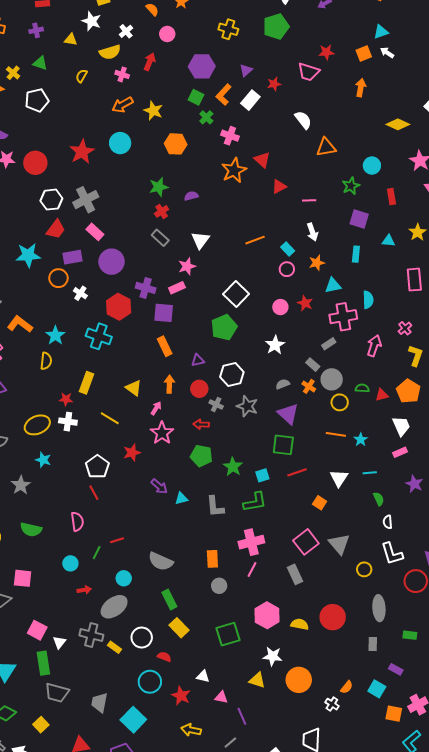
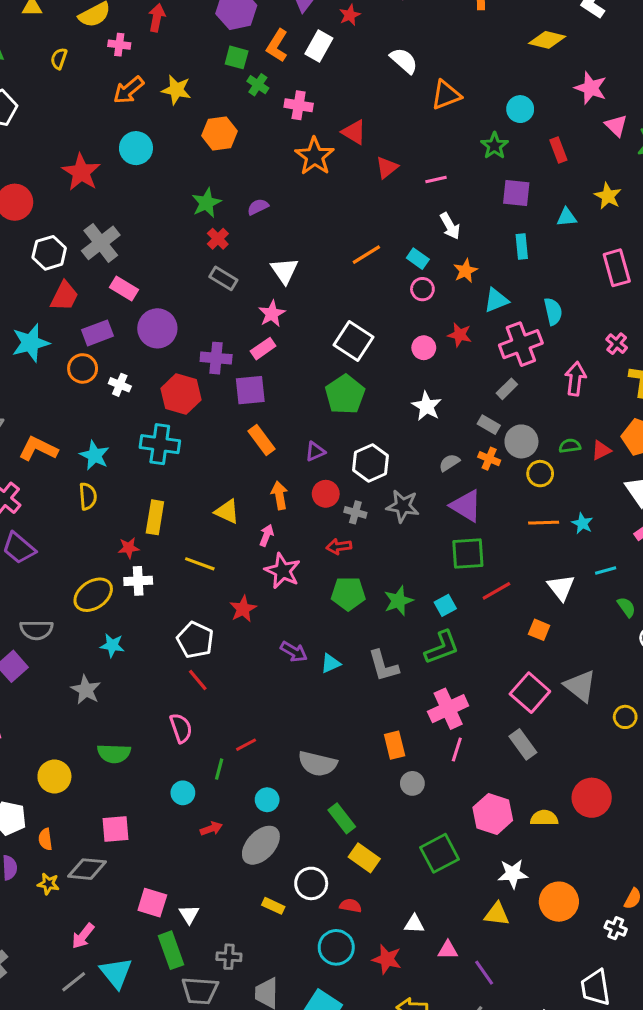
green star: (233, 467) -> (398, 601), turned 30
gray cross: (91, 635) -> (229, 957), moved, size x0.7

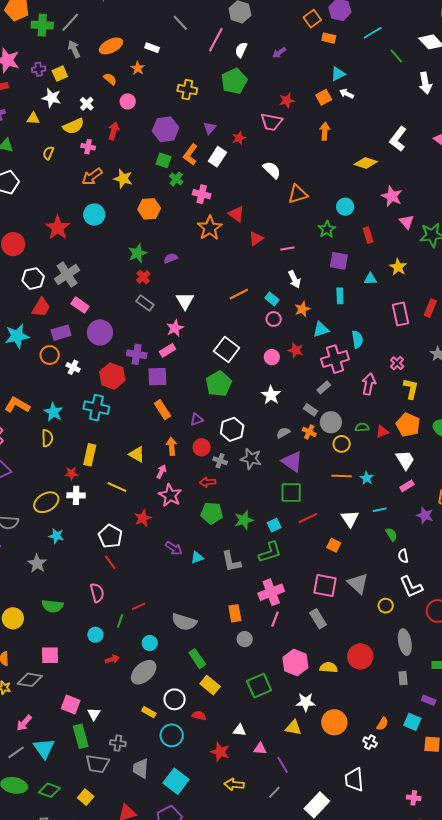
pink square: (530, 693) -> (325, 586), turned -35
cyan circle: (336, 947) -> (172, 735), moved

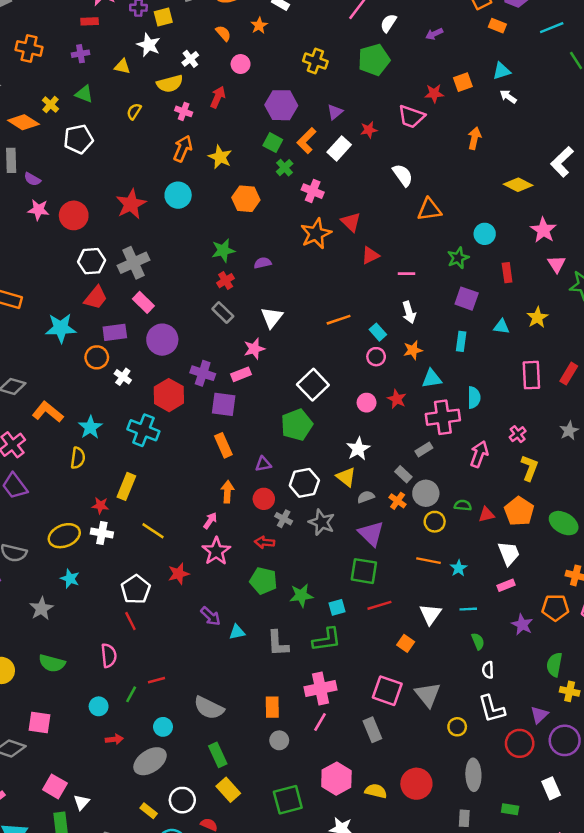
orange square: (324, 97) -> (463, 82), moved
orange arrow: (92, 177) -> (183, 149), turned 140
yellow triangle: (137, 454) -> (346, 477), moved

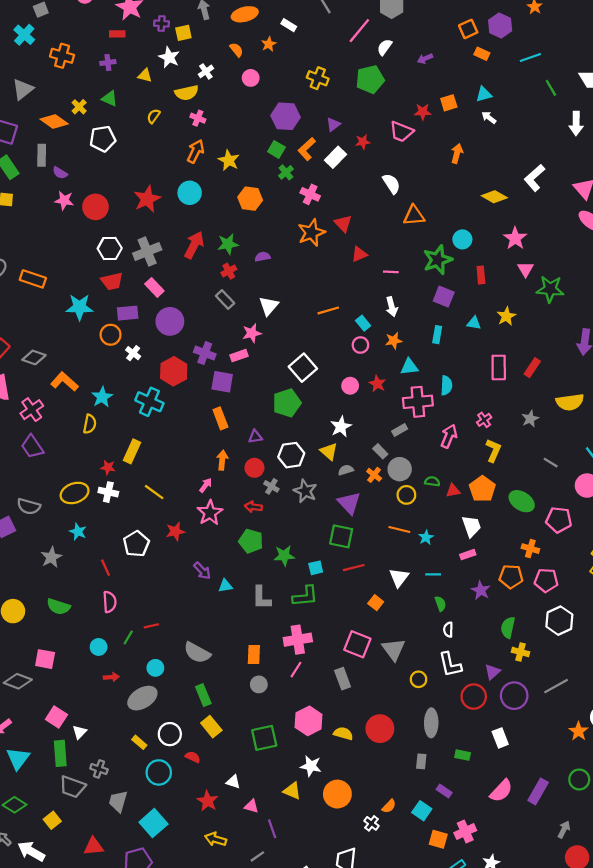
red arrow: (218, 97) -> (194, 245), moved, size x1.4
green star: (458, 258) -> (438, 260), size x1.5
red trapezoid: (96, 298) -> (112, 281), turned 35
red line: (130, 621) -> (105, 568), moved

